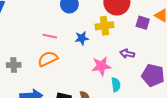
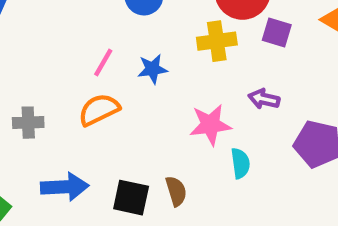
purple square: (143, 23) -> (277, 33), moved
pink line: (50, 36) -> (103, 63), turned -72
blue star: (82, 38) -> (152, 69), moved

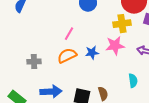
blue star: (152, 69) -> (92, 53), moved
pink star: (210, 125) -> (115, 46), moved

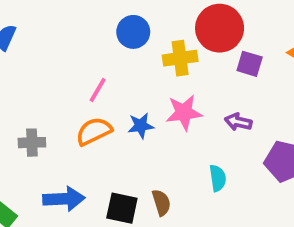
yellow cross: (122, 24) -> (180, 58), moved

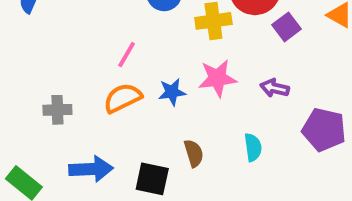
purple square: (250, 64) -> (286, 27), turned 36
brown semicircle: (161, 203) -> (194, 153), moved

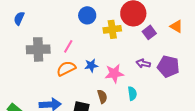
pink star: (217, 78) -> (114, 73), moved
gray cross: (57, 110) -> (38, 49), moved, size x1.6
purple pentagon: (324, 130) -> (168, 66), moved

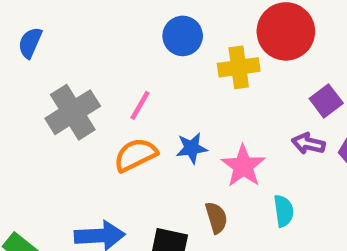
purple square: (149, 32) -> (326, 101), moved
gray cross: (38, 49) -> (73, 112), turned -30
pink star: (114, 73) -> (243, 166), turned -30

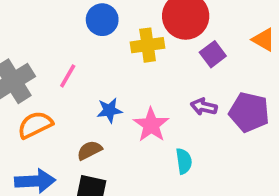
purple square: (326, 101) -> (213, 54), moved
orange semicircle: (136, 155) -> (35, 125), moved
brown semicircle: (216, 218) -> (89, 150), moved, turned -100

